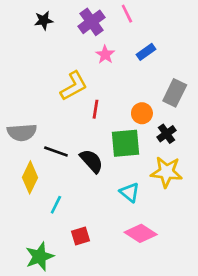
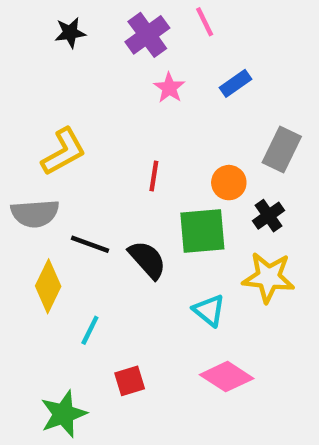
yellow L-shape: (74, 86) -> (64, 152), moved

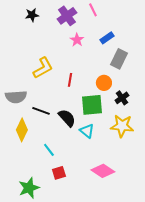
gray rectangle: (282, 150) -> (119, 59), moved
yellow L-shape: (64, 152) -> (43, 68), moved
cyan triangle: (209, 310) -> (87, 131), moved
cyan line: (90, 330) -> (49, 150), moved, turned -64

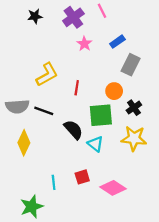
black line: (41, 111) -> (44, 111), moved
cyan line: (49, 150) -> (54, 182), moved, turned 32
red square: (59, 173) -> (82, 177), moved

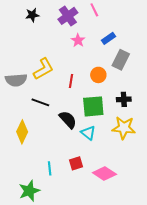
orange circle: (114, 91) -> (98, 75), moved
gray semicircle: (17, 106) -> (16, 80), moved
black cross: (134, 108) -> (124, 99), turned 32

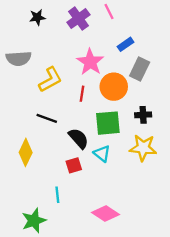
pink star: (78, 40) -> (90, 62), moved, size x1.6
orange circle: (98, 75) -> (114, 87), size x1.5
gray semicircle: (16, 80) -> (19, 58), moved
red square: (76, 163) -> (74, 165), moved
pink diamond: (104, 174) -> (106, 214), moved

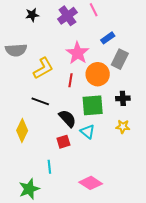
yellow star: (143, 148) -> (123, 127), size x0.6

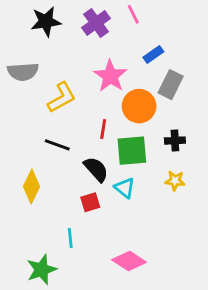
black star: (32, 15) -> (46, 22), size x1.5
red line: (70, 80) -> (103, 129), moved

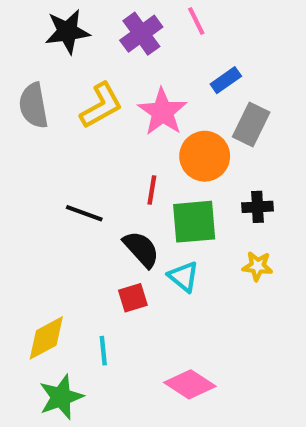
gray semicircle: (23, 72) -> (34, 105), turned 84
yellow L-shape: (62, 98) -> (101, 105), moved
yellow diamond: (32, 186) -> (46, 338), moved, turned 36

